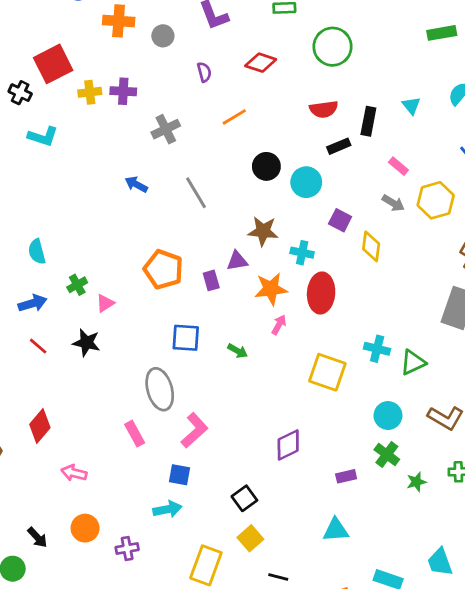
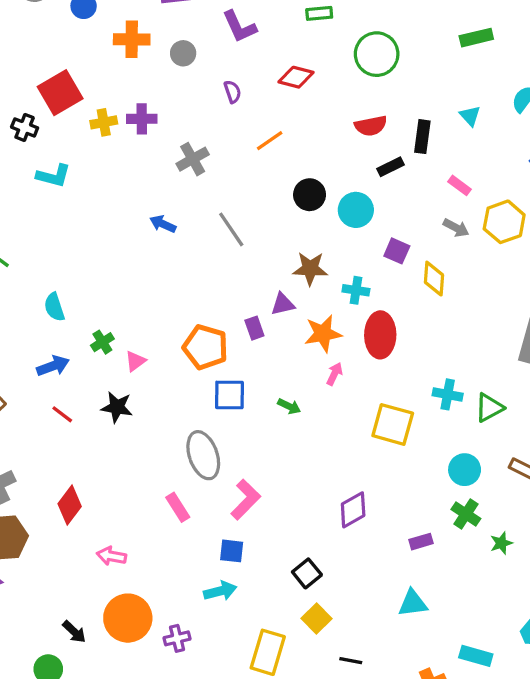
green rectangle: (442, 33) -> (476, 38), moved
orange pentagon: (163, 269) -> (205, 347), moved
orange circle: (85, 528) -> (128, 618), size x1.5

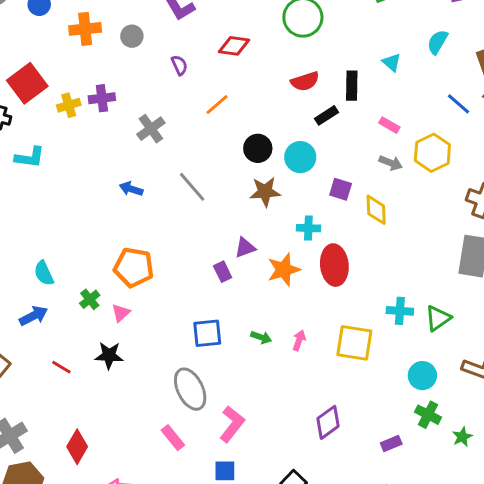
brown star: (310, 269) -> (265, 192), moved
orange pentagon: (205, 347) -> (134, 267), moved
blue arrow: (53, 366) -> (34, 316), moved
pink arrow: (334, 374) -> (299, 340), moved

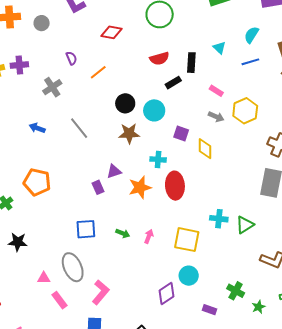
purple semicircle: (179, 65) -> (71, 58), moved
blue line: (458, 104) -> (250, 62), moved, turned -60
pink triangle: (121, 313) -> (44, 278), moved, turned 40
cyan circle: (422, 376) -> (189, 276), moved
purple rectangle: (391, 444) -> (210, 310), turned 40

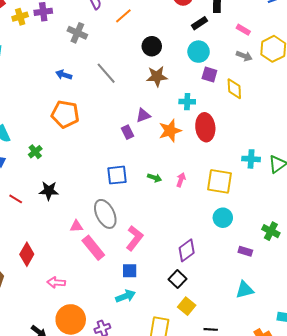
gray cross: (52, 87) -> (77, 33), turned -30
cyan circle: (154, 110) -> (199, 52), moved
orange pentagon: (37, 182) -> (65, 114), moved
purple diamond: (167, 294) -> (187, 250), moved
pink rectangle: (60, 300) -> (93, 248), size x1.4

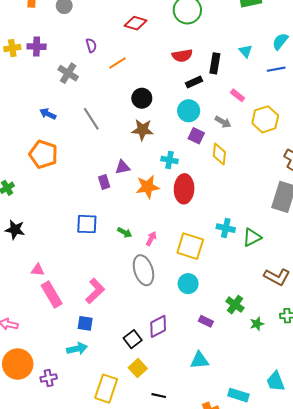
gray arrow: (244, 56) -> (223, 122), moved
gray ellipse: (105, 214) -> (143, 270), moved
purple diamond: (187, 250) -> (158, 326), moved

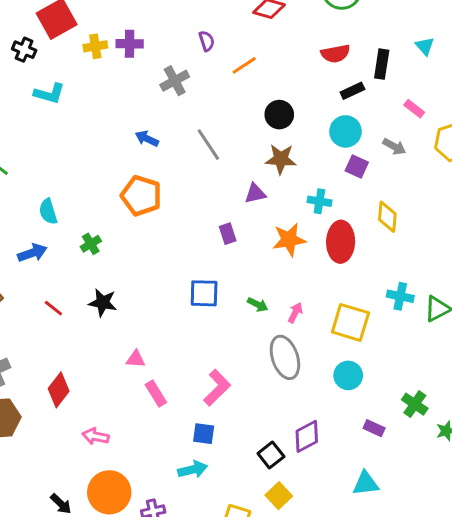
gray cross: (68, 73) -> (175, 81), turned 30
yellow diamond: (219, 154) -> (387, 217), moved
purple triangle: (123, 167) -> (255, 193), moved
pink rectangle: (52, 294) -> (156, 393), size x0.7

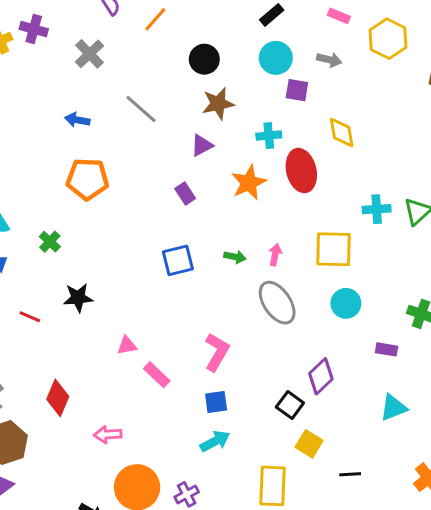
purple cross: (130, 44) -> (34, 29), turned 30

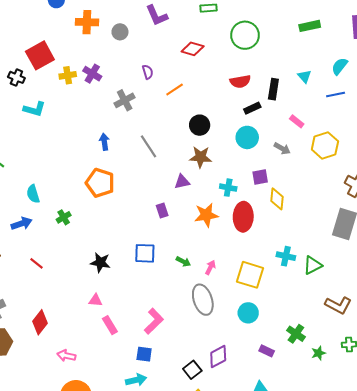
purple square: (297, 90) -> (260, 177), moved, turned -35
blue arrow: (77, 120) -> (104, 142), turned 56
black star: (78, 298) -> (100, 263), moved

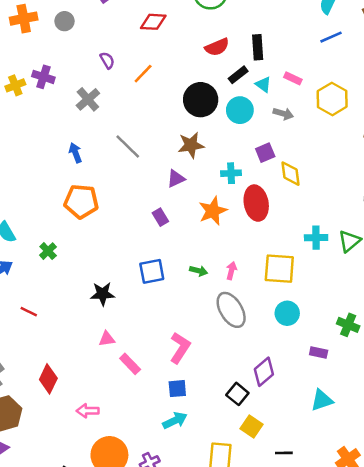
cyan triangle: (304, 76) -> (263, 84), moved
black circle: (200, 125) -> (201, 100), moved, size x1.4

